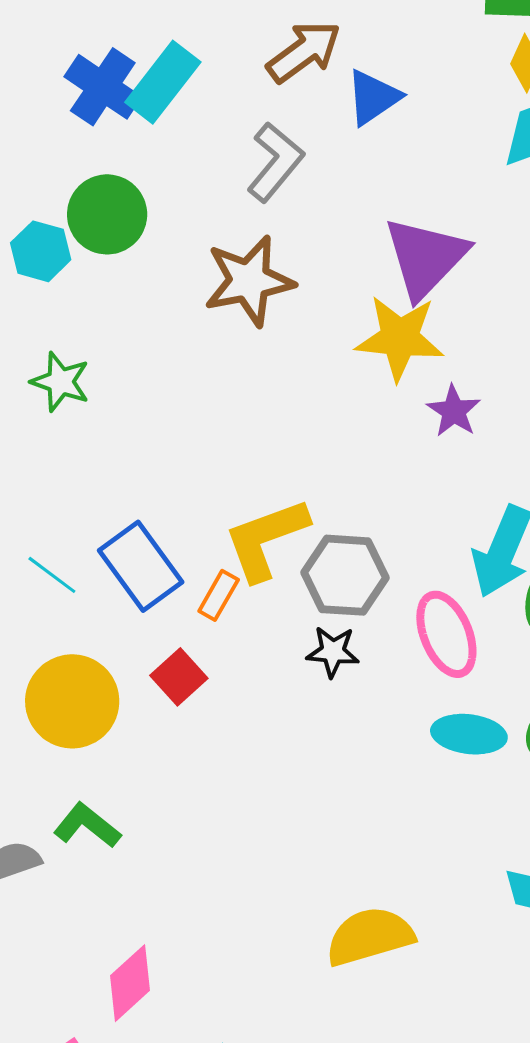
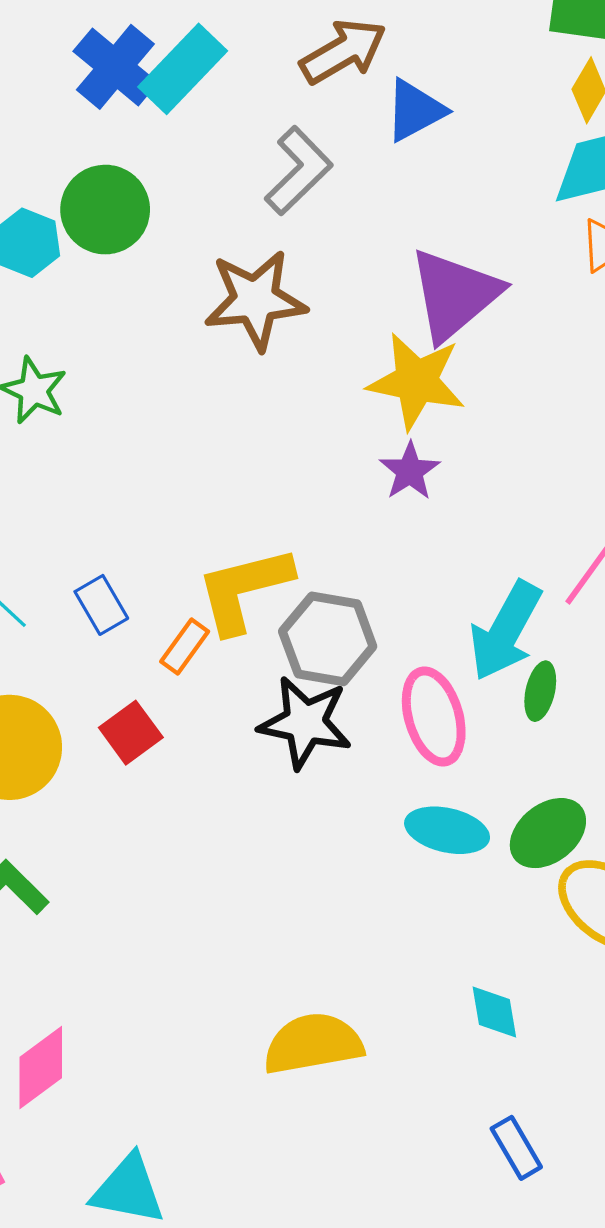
purple star: (454, 411) -> (410, 471), moved
blue rectangle: (141, 566) -> (101, 605), size x0.6
black star: (333, 652) -> (305, 723), size x1.6

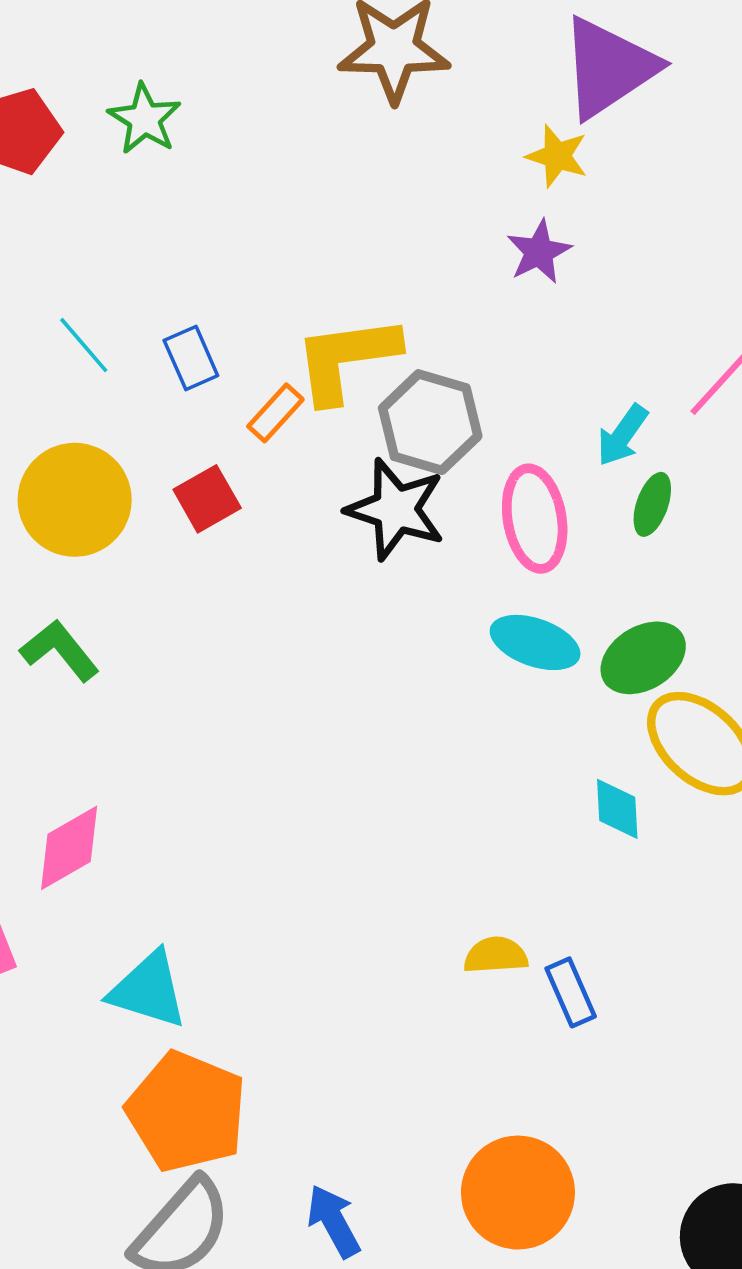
yellow star: (416, 381) -> (557, 156), size x0.6
cyan arrow: (505, 631) -> (622, 435), size x0.6
cyan diamond: (494, 1012) -> (617, 809), moved
yellow semicircle: (313, 1044) -> (496, 955), moved, size x0.6

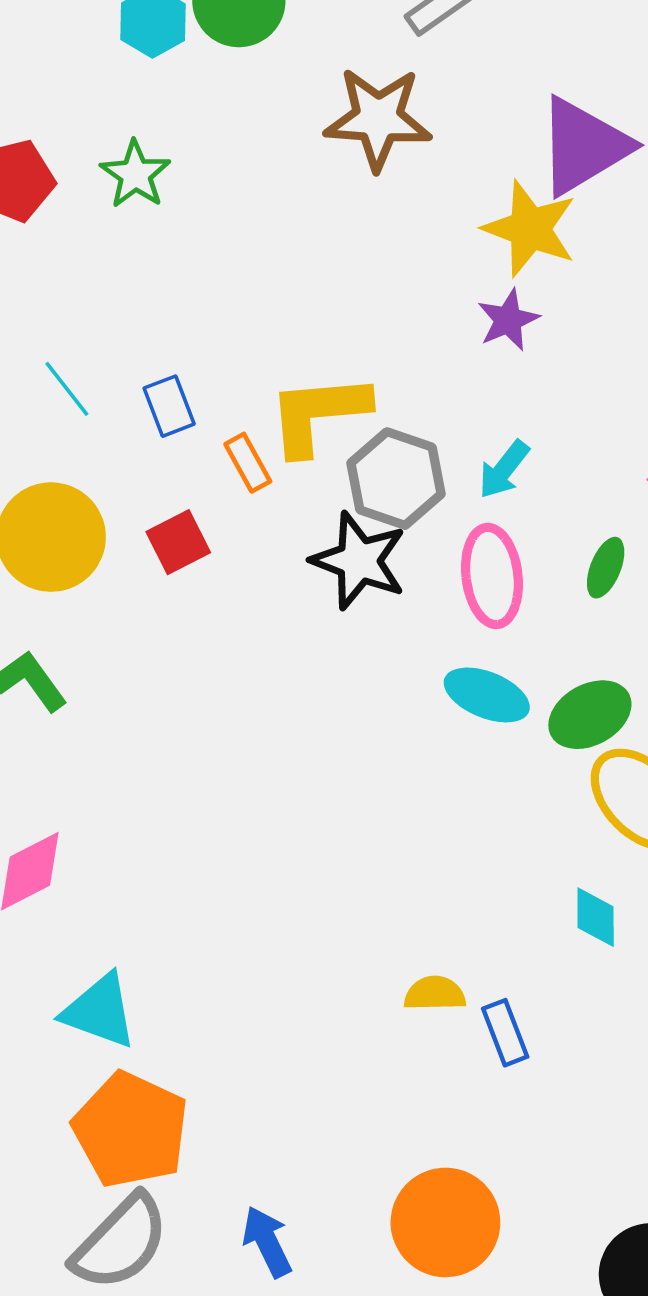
yellow star: (557, 156) -> (530, 229), size x1.6
orange rectangle: (275, 413) -> (248, 463), turned -74
cyan arrow: (622, 435) -> (504, 469), moved
cyan diamond: (617, 809) -> (596, 917), moved

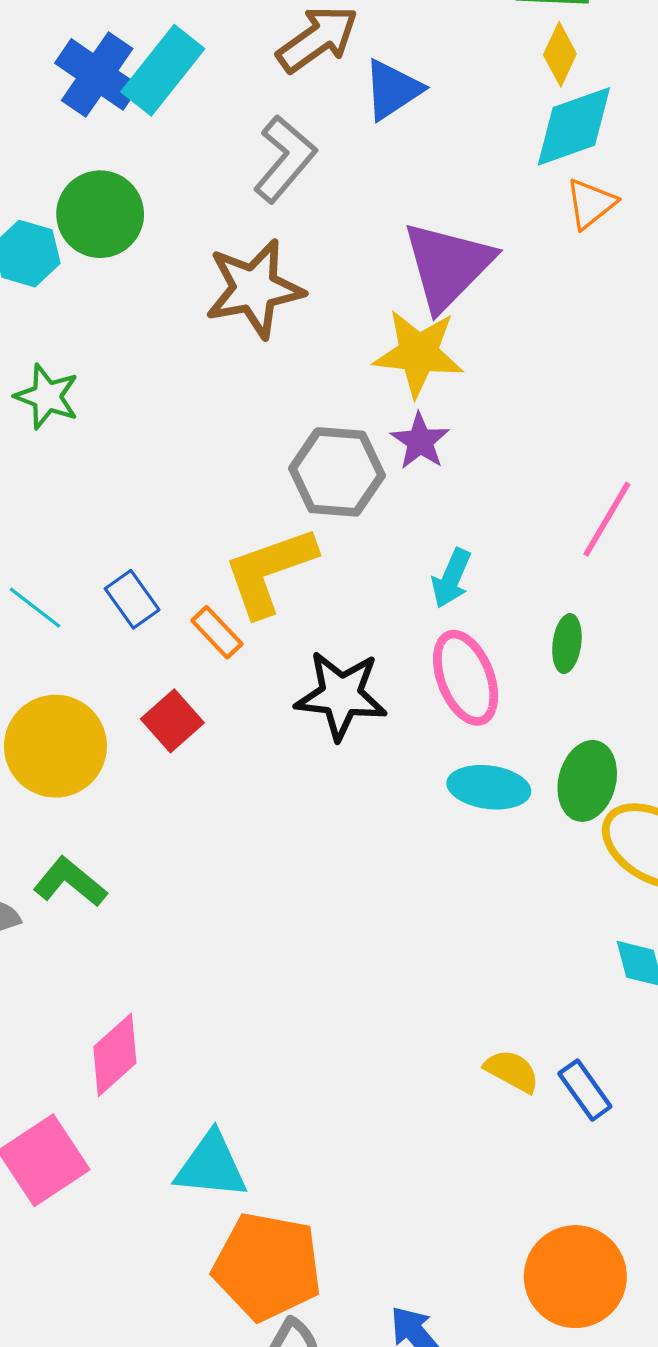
gray hexagon: (396, 479) -> (337, 472), moved
green ellipse: (590, 715) -> (587, 781), turned -32
yellow semicircle: (435, 994) -> (512, 1071), turned 44

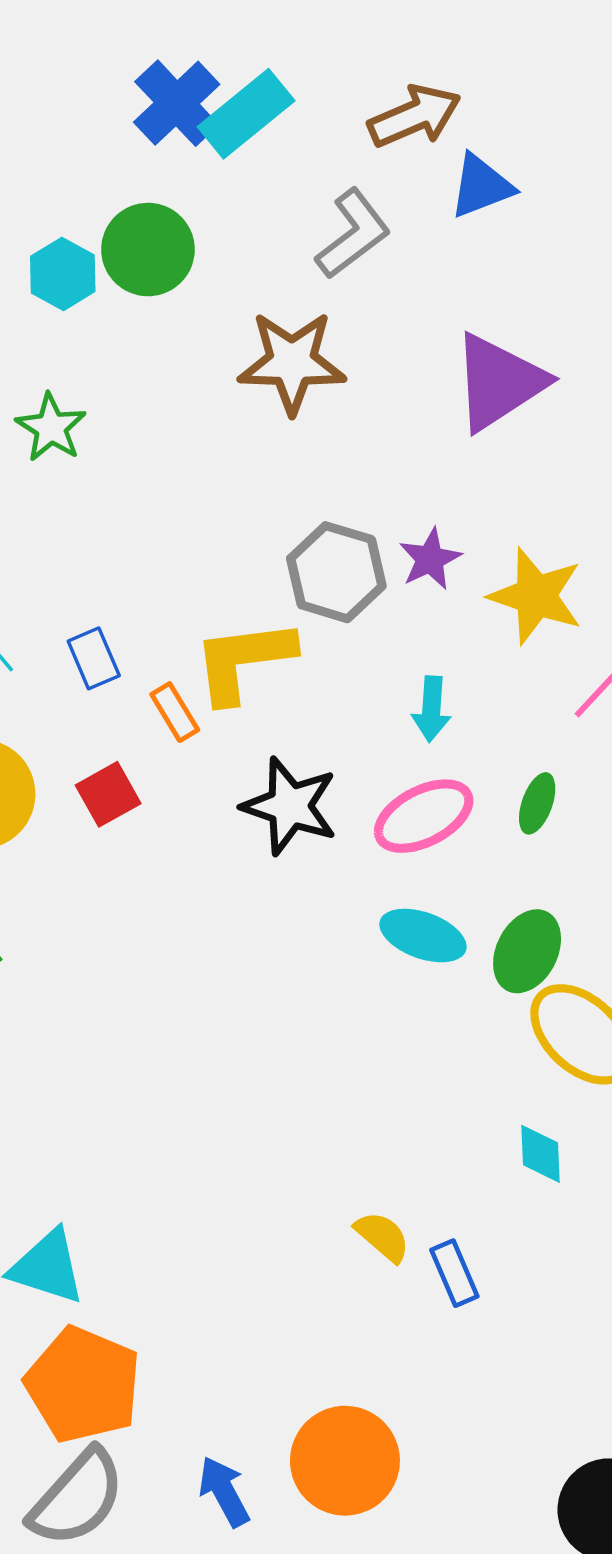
yellow star: (418, 353) -> (536, 596), moved
cyan arrow: (451, 578) -> (431, 709), turned -32
pink ellipse: (466, 678) -> (424, 816), turned 72
orange circle: (575, 1277) -> (345, 1461), moved

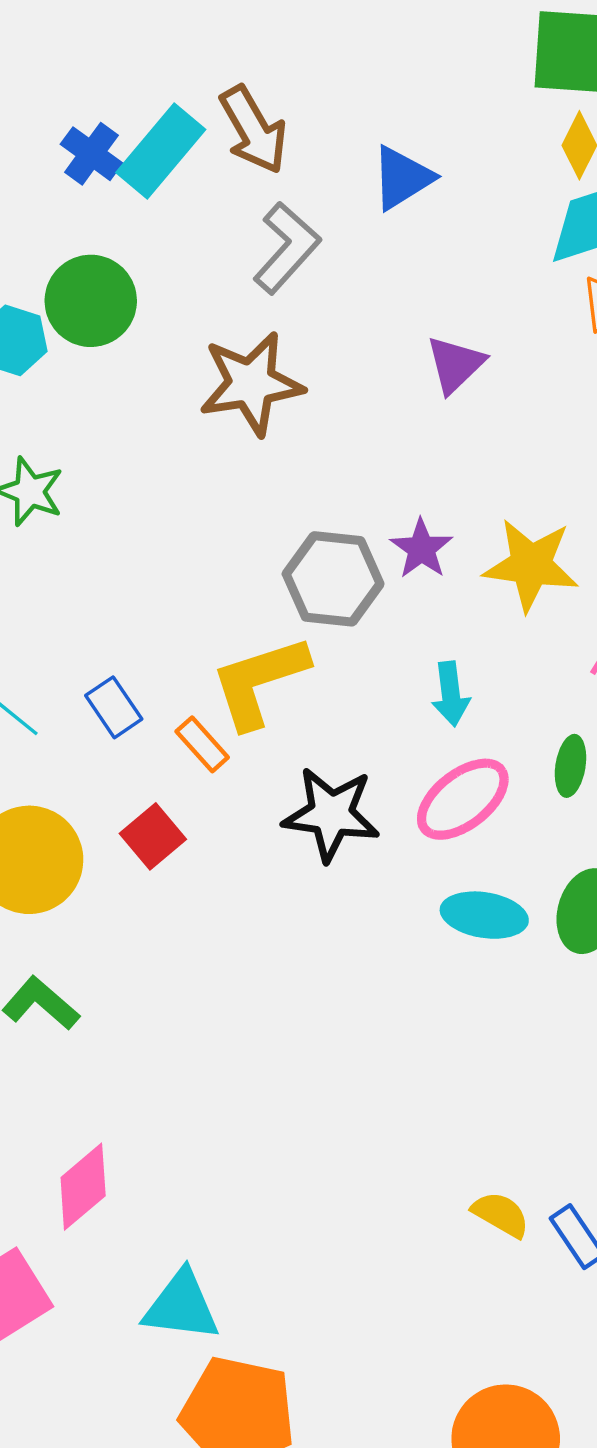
blue cross: (177, 103) -> (91, 154), size x0.7
brown arrow: (414, 116) -> (253, 130), moved, turned 94
purple triangle: (499, 382) -> (455, 364), size x0.6

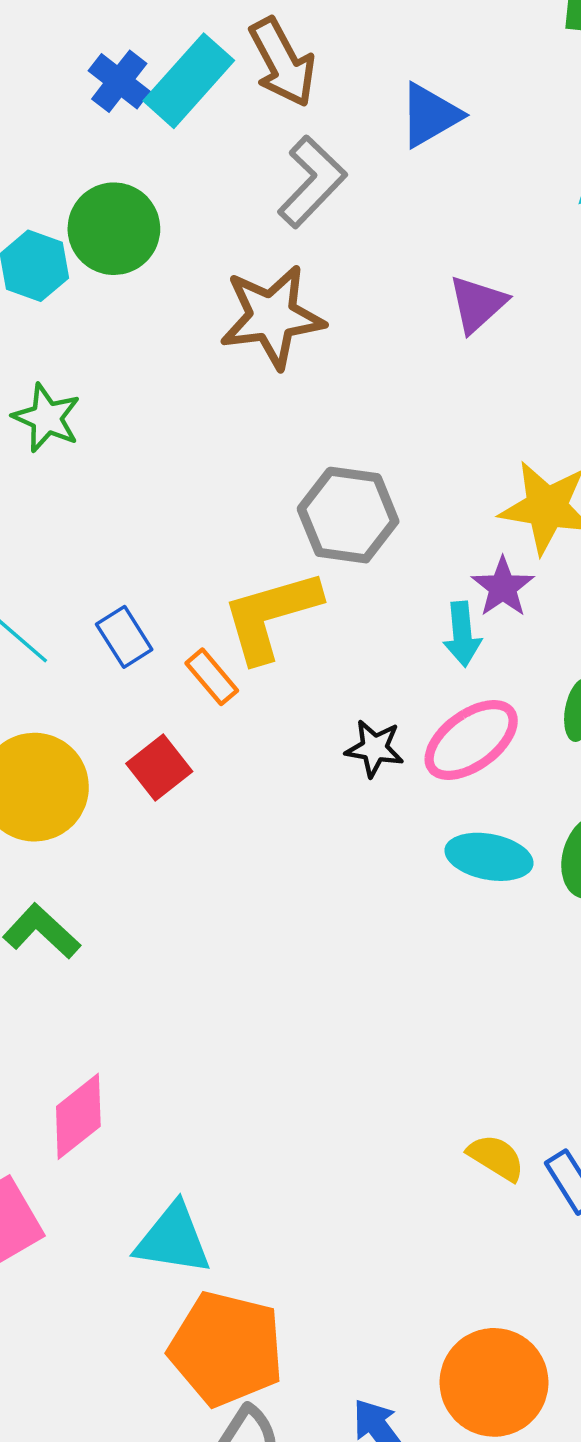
purple star: (421, 549) -> (503, 587), moved
black star: (331, 814) -> (374, 748), moved, size x0.6

